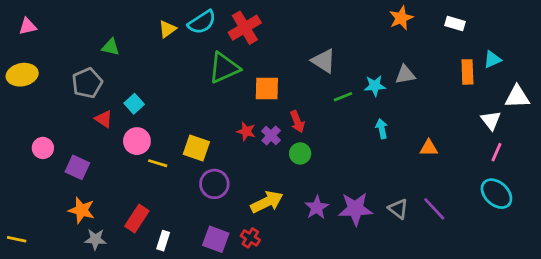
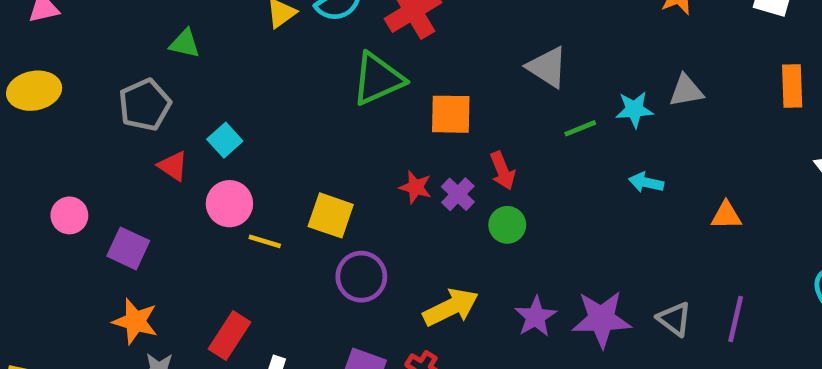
cyan arrow: (382, 129) -> (646, 182), turned -66
purple line: (434, 209) -> (736, 319), turned 56

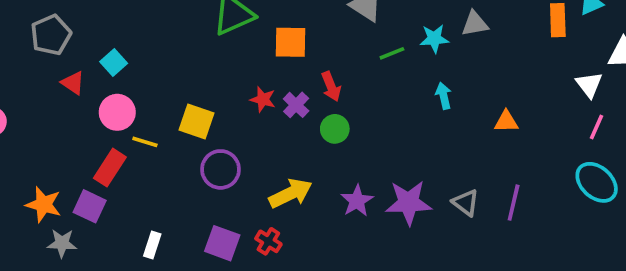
cyan arrow: (646, 182) -> (444, 96), turned 65
purple square: (128, 248) -> (90, 206), moved
red rectangle: (229, 335) -> (110, 168), moved

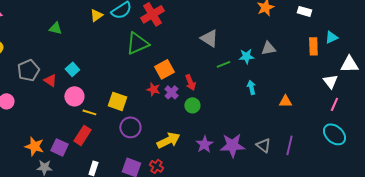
gray pentagon: (51, 35) -> (28, 70), moved
orange square: (291, 42) -> (164, 69), moved, turned -30
red rectangle: (110, 168) -> (82, 135), moved

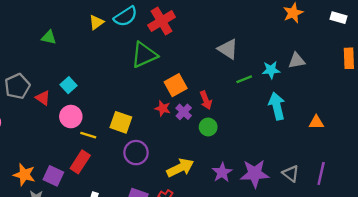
cyan arrow: (251, 87) -> (277, 106), size x1.6

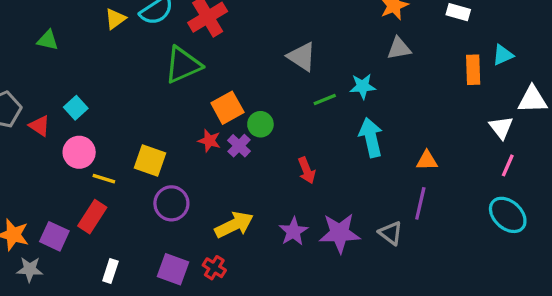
gray triangle: (297, 61) -> (399, 48), moved
red arrow: (206, 100) -> (307, 170), moved
green circle: (208, 127) -> (260, 124), moved
purple line: (321, 174) -> (420, 203), moved

